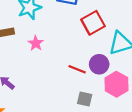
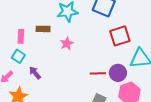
red line: (77, 69) -> (98, 73), turned -35

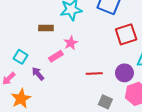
pink rectangle: (21, 36) -> (56, 56), moved, turned 56
red line: (98, 73) -> (94, 73), moved

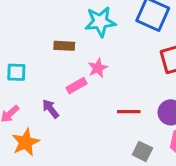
cyan square: (20, 57) -> (16, 72), moved, turned -32

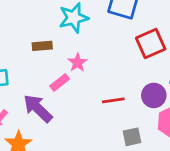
purple arrow: (51, 109) -> (38, 108), size x1.6
gray square: (142, 151) -> (132, 137), turned -30

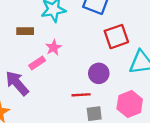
purple circle: (154, 95) -> (99, 73), moved
red line: (113, 100) -> (81, 95), moved

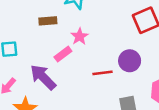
red line: (81, 95) -> (102, 73), moved

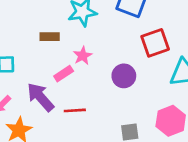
purple circle: (130, 61) -> (124, 76), moved
red line: (102, 73) -> (75, 110), moved

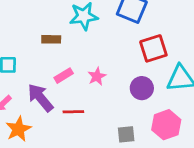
pink star: (83, 56) -> (97, 76), moved
purple circle: (124, 76) -> (142, 88), moved

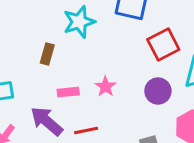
brown rectangle: (51, 39) -> (47, 54), turned -66
pink rectangle: (64, 76) -> (68, 92), turned 36

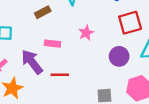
brown rectangle: (47, 54) -> (43, 12), turned 35
pink star: (105, 87) -> (86, 33), moved

